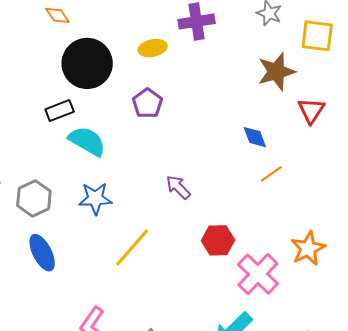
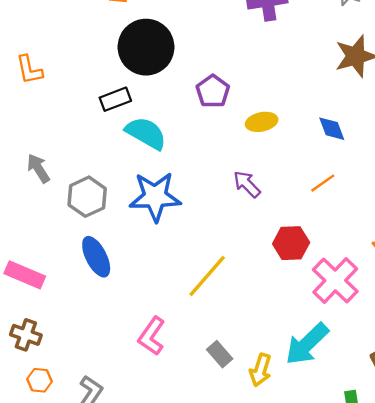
yellow ellipse: (153, 48) -> (262, 122), moved
orange line: (271, 174) -> (323, 183), moved
blue star: (95, 198) -> (155, 197), size x1.4
yellow line: (132, 248) -> (207, 276), moved

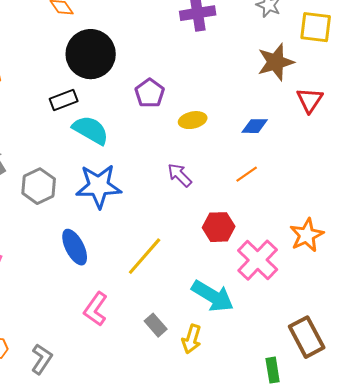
blue diamond: (332, 129) -> (255, 126), turned -68
blue ellipse: (96, 257) -> (75, 247), moved
cyan arrow: (307, 344) -> (213, 296), moved, turned -105

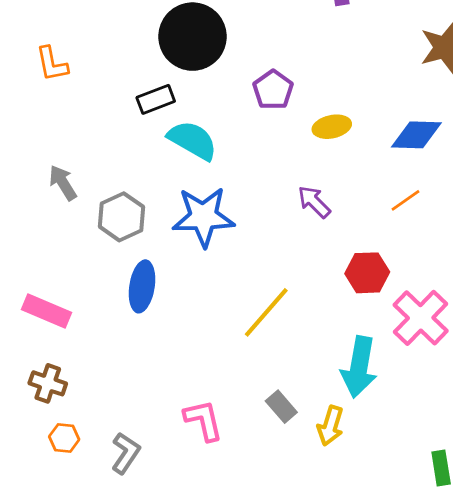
blue diamond: (255, 126) -> (416, 135), size x1.4
blue ellipse: (75, 247) -> (142, 286), moved, turned 36
cyan arrow: (213, 296) -> (359, 367), turned 69
pink L-shape: (96, 309) -> (203, 420), moved, turned 132

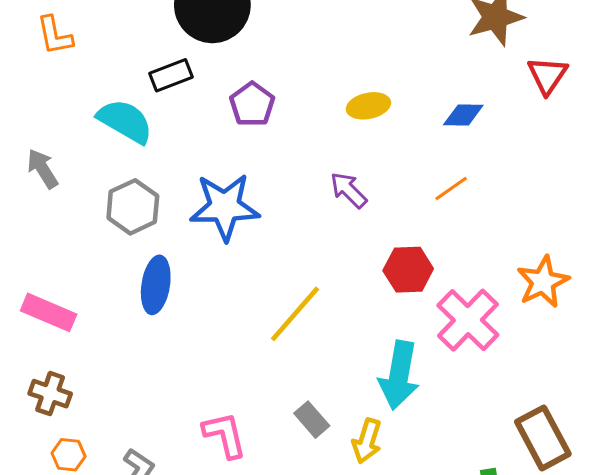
purple pentagon: (273, 90) -> (252, 104), moved
blue diamond: (416, 135) -> (463, 115), size x0.7
cyan semicircle: (193, 140) -> (125, 121), moved
gray arrow: (63, 183) -> (42, 169), moved

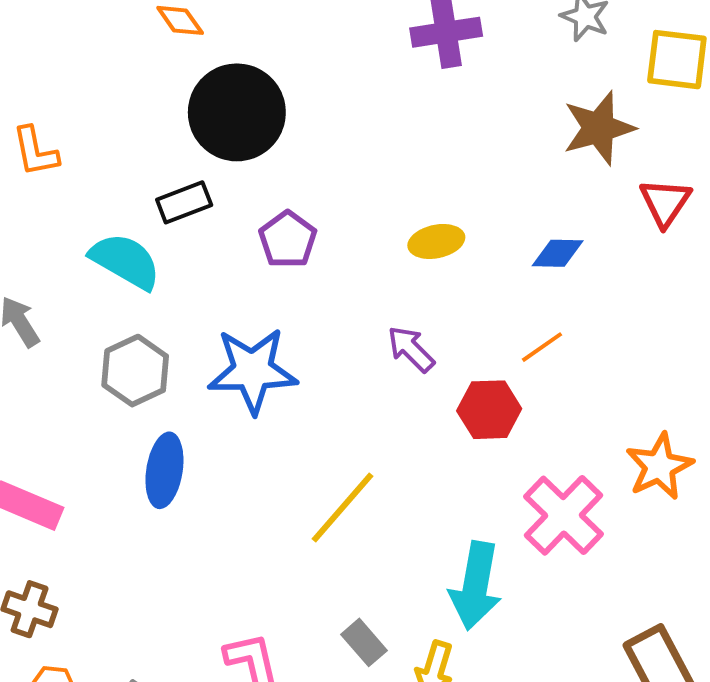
red hexagon: (408, 270) -> (489, 410), moved

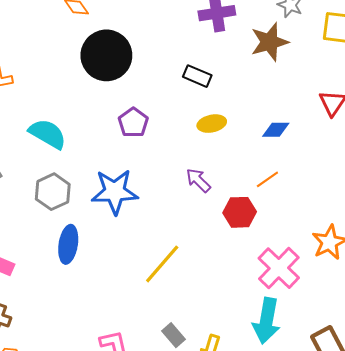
brown star: (599, 128) -> (270, 42), moved
black rectangle: (184, 202) -> (197, 76), moved, turned 44
cyan arrow: (475, 586) -> (266, 321), moved

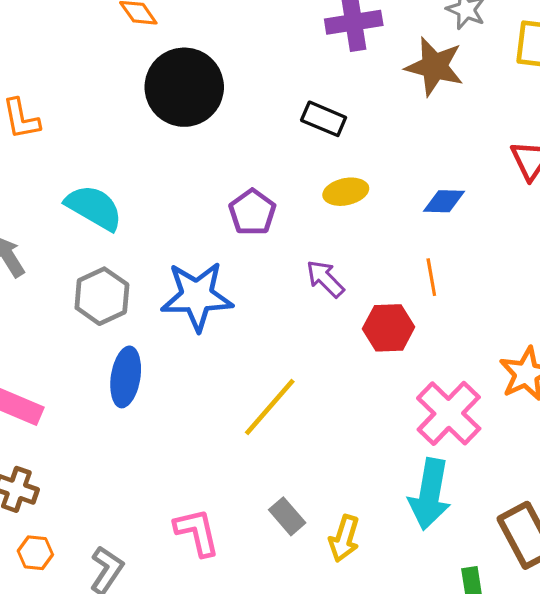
brown star: (270, 42) -> (434, 67), turned 30
purple pentagon: (133, 123) -> (252, 212), moved
orange line: (267, 179) -> (431, 277), turned -65

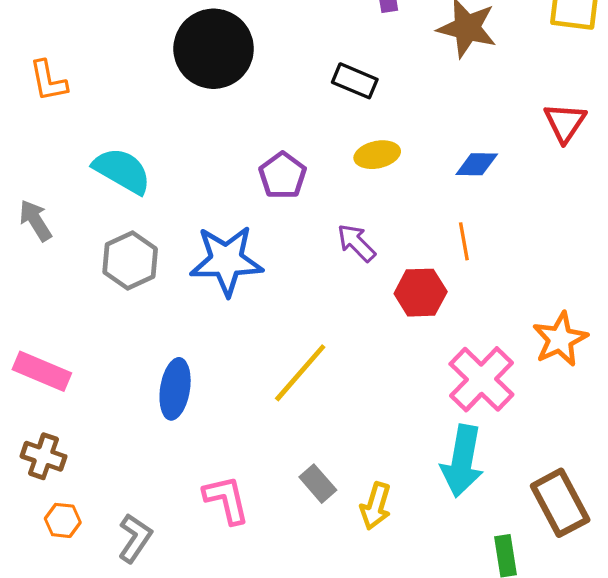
blue ellipse: (126, 377) -> (175, 389), moved

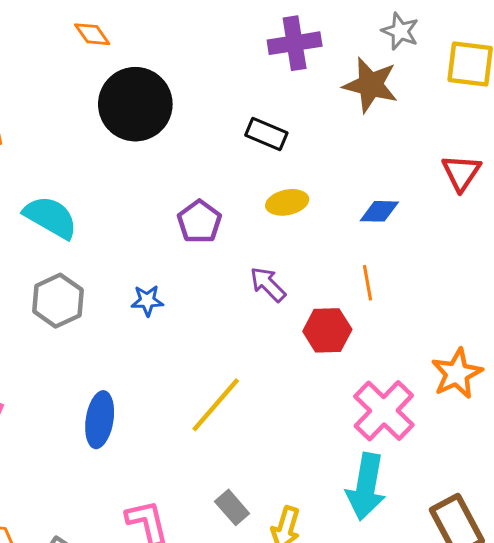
blue star: (226, 261) -> (147, 301), size x0.5

